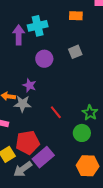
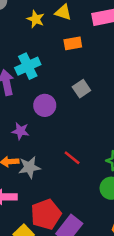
purple star: (29, 85) -> (20, 131), moved
red line: (56, 112) -> (72, 158), moved

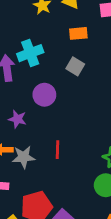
gray square: (81, 89) -> (75, 66), moved, turned -30
red line: (72, 158) -> (58, 150), moved, turned 48

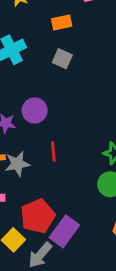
purple circle: (44, 95) -> (35, 111), moved

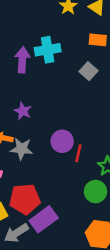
purple circle: (35, 111) -> (62, 141), moved
red line: (53, 151) -> (78, 153), moved

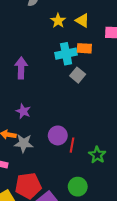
cyan cross: (48, 50) -> (66, 54), moved
green circle: (95, 192) -> (78, 187), moved

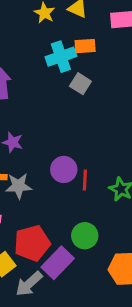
green circle: (78, 187) -> (85, 236), moved

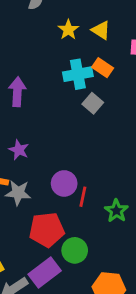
orange rectangle: (85, 46) -> (103, 68), turned 30
red pentagon: (32, 243) -> (47, 230), moved

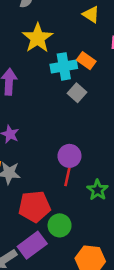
yellow star: (68, 30) -> (38, 38), moved, size x1.6
yellow triangle: (101, 30) -> (91, 14), moved
purple circle: (64, 183) -> (69, 156), moved

